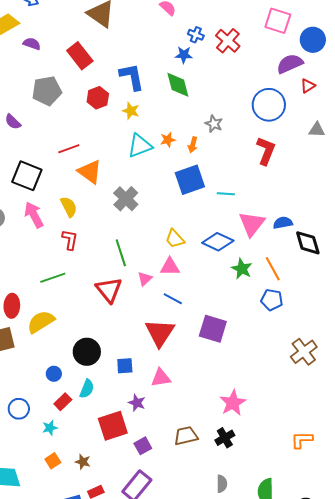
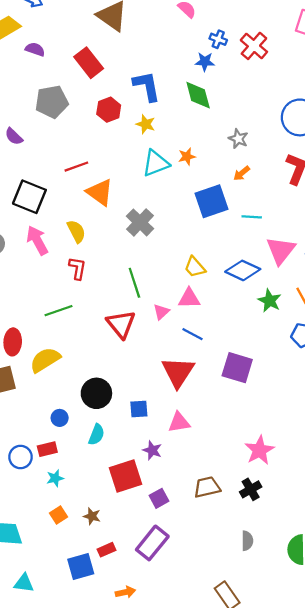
orange arrow: (193, 145) -> (242, 173), moved, turned 35
red rectangle: (63, 402) -> (47, 449), moved, turned 30

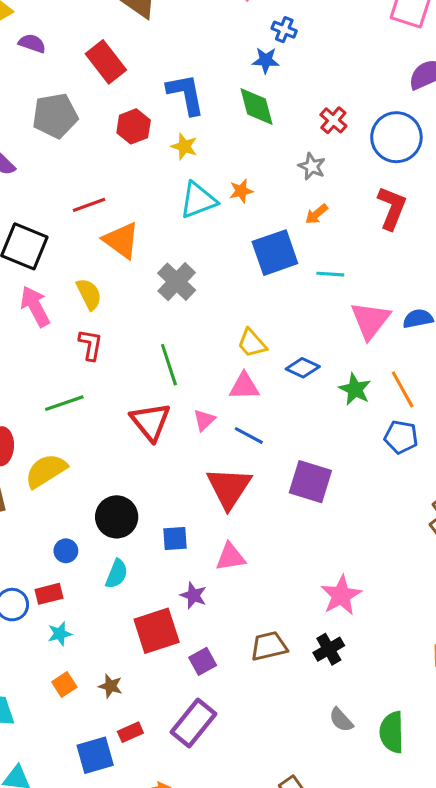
red cross: (254, 46) -> (333, 120), moved, size x0.7
blue diamond: (243, 270) -> (303, 368), moved, size x0.7
pink triangle: (161, 312) -> (204, 420), moved
gray semicircle: (247, 541) -> (341, 720), moved, turned 138

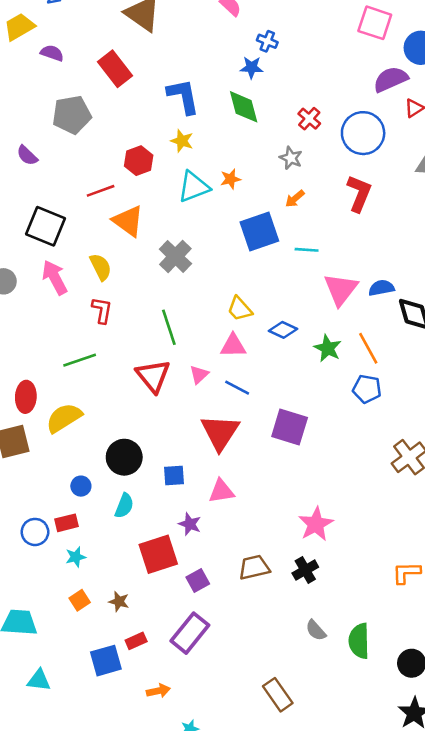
red hexagon: (134, 126) -> (139, 161), moved

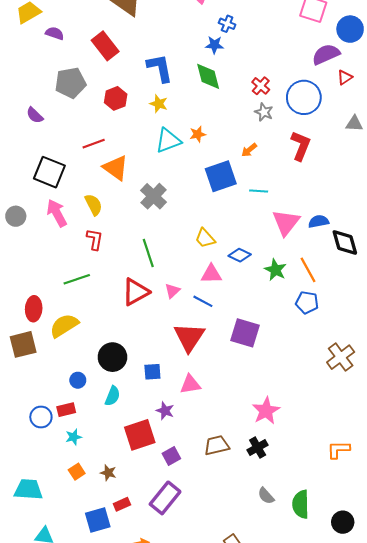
gray star: (291, 158) -> (264, 112), moved
red hexagon: (139, 161) -> (116, 98), moved
pink triangle: (233, 346) -> (211, 274), moved
red triangle: (153, 376) -> (136, 292), turned 40

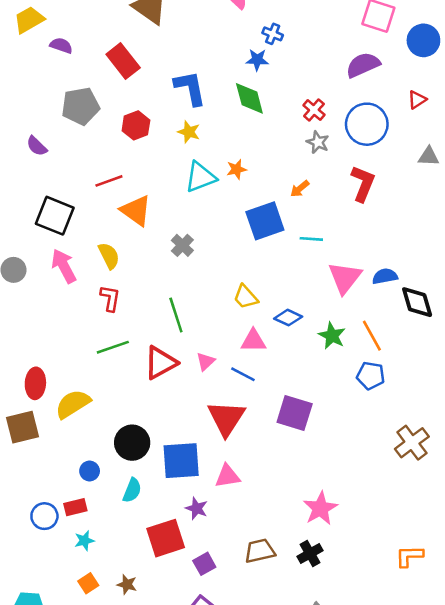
purple semicircle: (326, 54) -> (363, 65), moved
gray cross: (153, 196) -> (182, 245), size x0.7
green line: (77, 279) -> (113, 347), moved
blue square: (152, 372) -> (181, 461), size x1.8

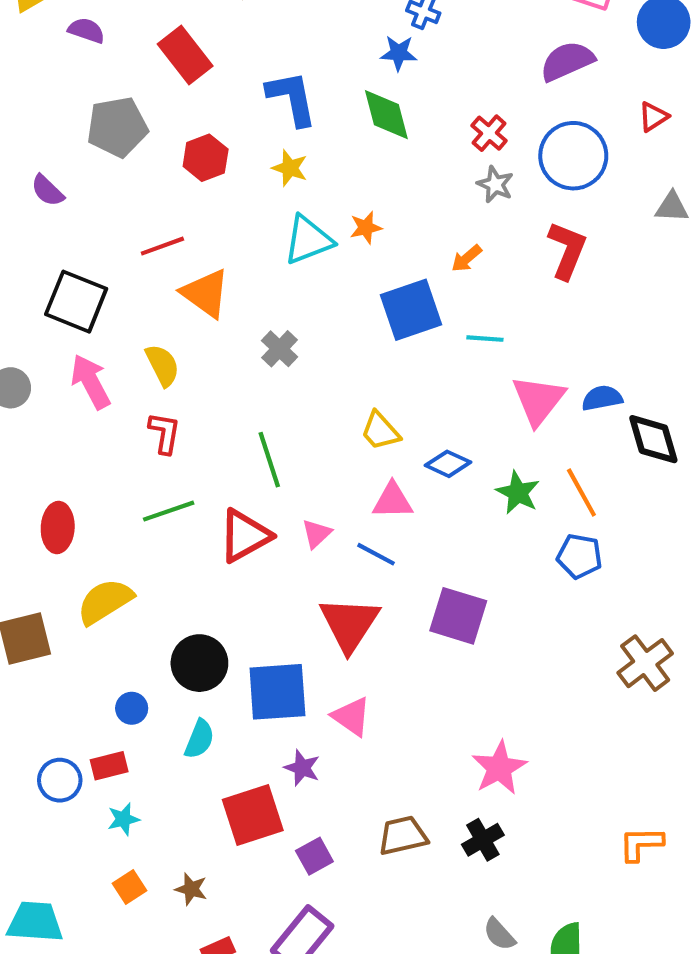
red ellipse: (35, 383) -> (58, 527), moved
pink triangle: (228, 476) -> (351, 716), turned 44

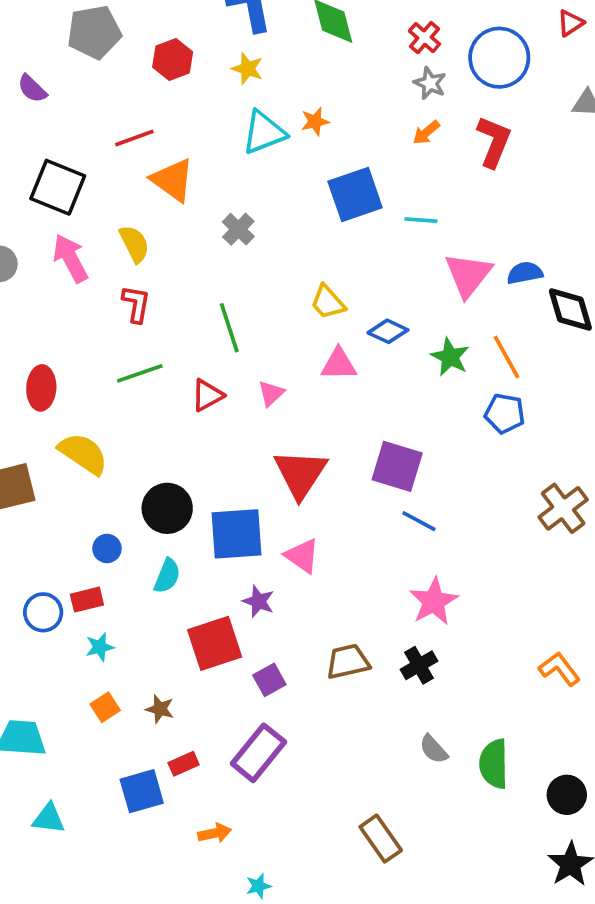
orange arrow: (466, 258) -> (426, 132), moved
red triangle: (245, 536) -> (207, 395), size x0.7
blue line: (376, 554) -> (419, 521), moved
yellow semicircle: (105, 601) -> (83, 454), turned 66
orange L-shape: (641, 844) -> (559, 669), turned 54

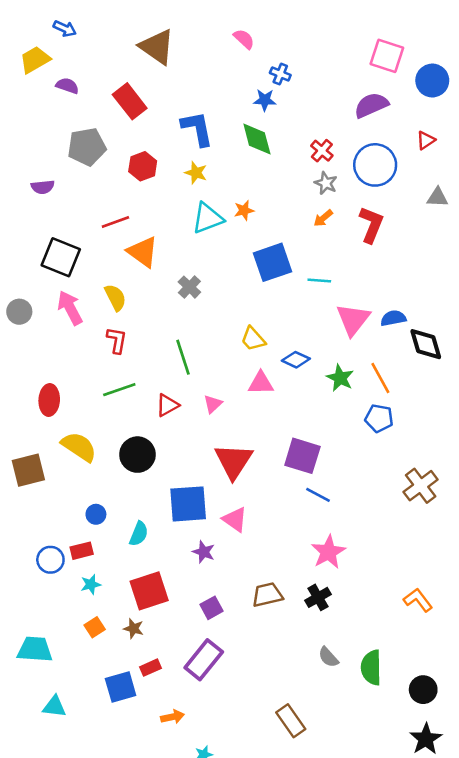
purple semicircle: (32, 89) -> (43, 187), turned -50
black circle: (167, 508) -> (137, 455), moved
red square: (215, 643) -> (149, 591), moved

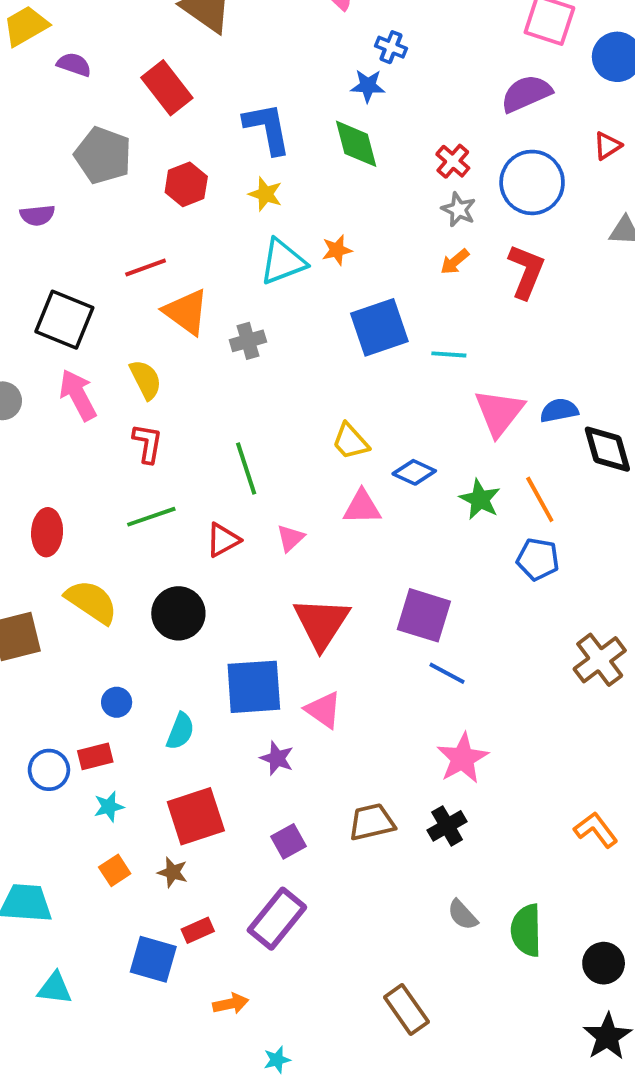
gray pentagon: (87, 147) -> (103, 155), turned 30
gray cross: (189, 287) -> (248, 341), moved, turned 30
blue square: (121, 687) -> (153, 959), turned 32

